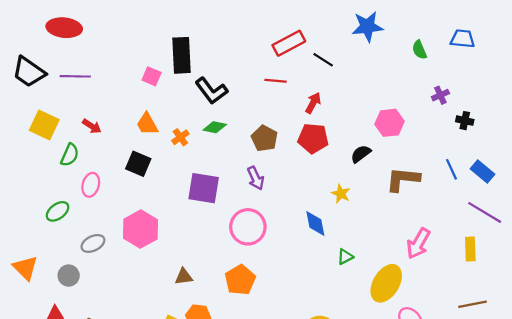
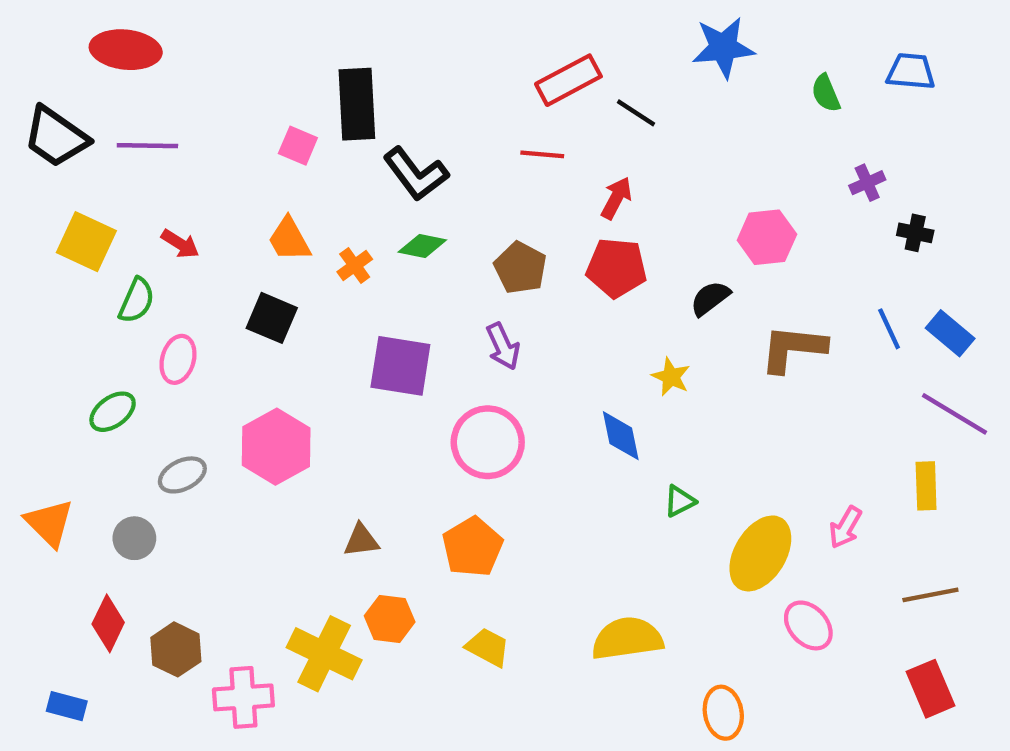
pink arrow: (418, 243) -> (845, 527), moved, size x0.7

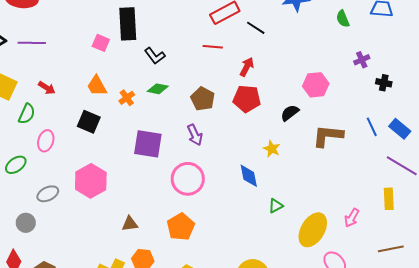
black L-shape: (416, 174) -> (155, 56), size x0.7

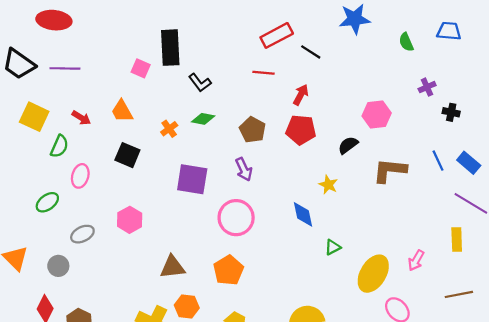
orange trapezoid: (97, 86) -> (122, 111), moved
pink hexagon: (91, 181) -> (130, 220), size x0.7
brown triangle: (130, 224) -> (172, 267), size x1.4

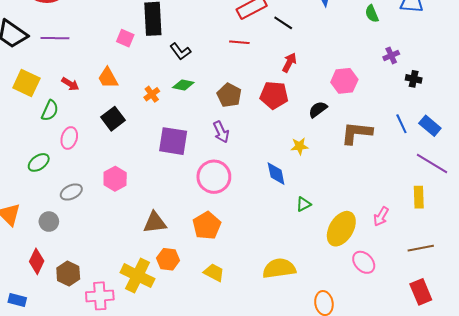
red arrow: (301, 95) -> (289, 63), moved
black square: (127, 155) -> (113, 119), turned 30
yellow star: (328, 185) -> (300, 146), turned -30

